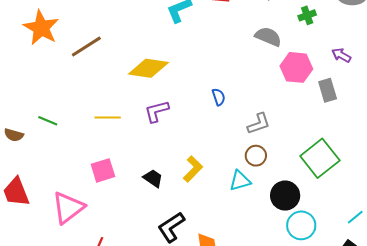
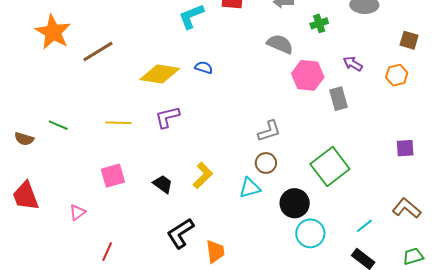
blue semicircle: (219, 97) -> (204, 67), moved, turned -54
pink triangle: (68, 208) -> (77, 212), size x0.5

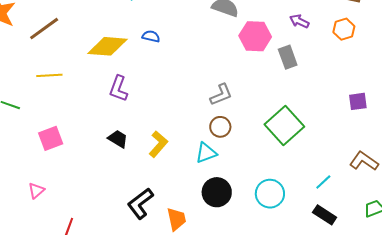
purple L-shape: (167, 117) -> (118, 89), turned -52
yellow line: (118, 123) -> (49, 75), moved
pink square: (113, 176) -> (51, 138), moved
black trapezoid: (163, 184) -> (118, 139), moved
black circle: (295, 203) -> (217, 192), moved

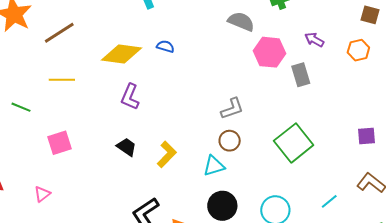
purple square: (358, 101) -> (366, 136), moved

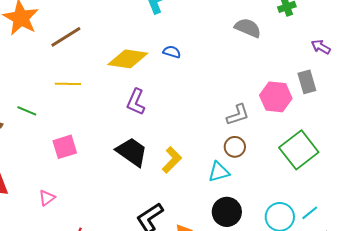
pink hexagon: (269, 52) -> (276, 97), moved
black trapezoid: (127, 147) -> (132, 152), size x1.6
cyan line: (329, 201) -> (310, 213), moved

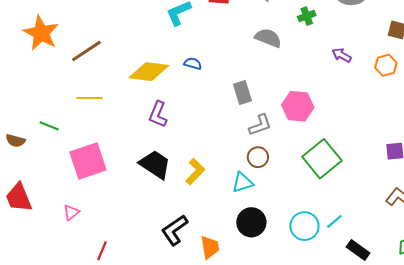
gray rectangle: (307, 82) -> (242, 92), moved
pink square: (65, 147) -> (88, 161), size x1.5

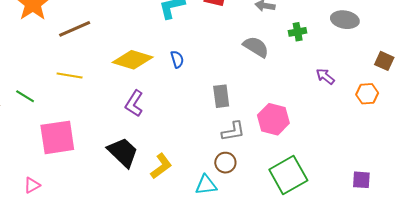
blue semicircle: (193, 64) -> (177, 59), turned 48

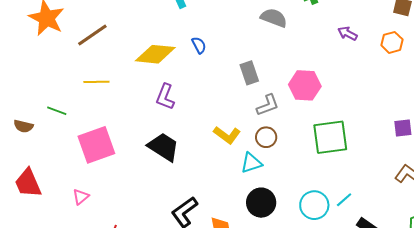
yellow L-shape: (161, 166) -> (227, 135), moved, turned 84
green square: (288, 175) -> (330, 137), turned 33

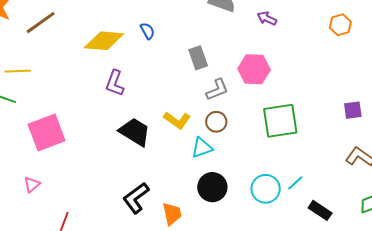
purple arrow: (348, 33) -> (267, 18), moved
yellow line: (96, 82) -> (18, 71), moved
black trapezoid: (163, 147) -> (135, 132), moved

